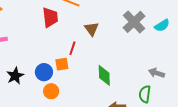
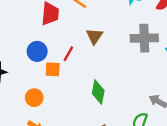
gray cross: (134, 22) -> (144, 38), turned 30
blue circle: (44, 72) -> (37, 51), moved

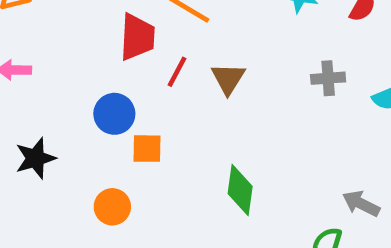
gray cross: (144, 38) -> (328, 78), size x0.6
red line: (68, 54) -> (177, 72), moved

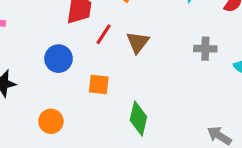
orange square: (147, 149) -> (99, 85), moved

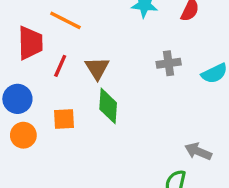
green diamond: (138, 118) -> (108, 106), moved
orange circle: (51, 121) -> (23, 135), moved

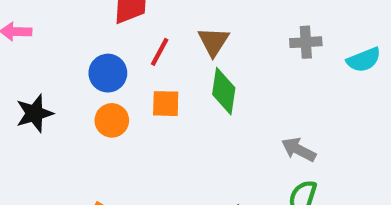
red line: (60, 66) -> (160, 52), moved
gray arrow: (198, 151) -> (299, 150), moved

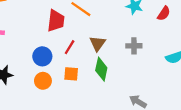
gray cross: (306, 42) -> (134, 46), moved

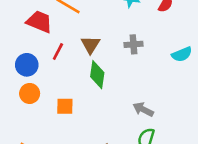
red trapezoid: (56, 21) -> (39, 22), turned -70
orange square: (71, 74) -> (65, 106), moved

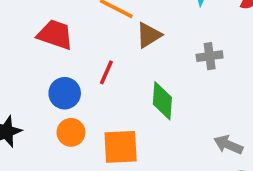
red trapezoid: (39, 22) -> (55, 35), moved
brown triangle: (90, 45) -> (149, 35), moved, turned 30
orange square: (65, 106) -> (121, 147), size x1.5

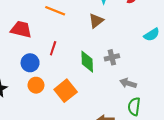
brown triangle: (149, 35) -> (96, 21), moved
gray cross: (210, 56) -> (112, 57), moved
orange square: (121, 147) -> (66, 91), turned -30

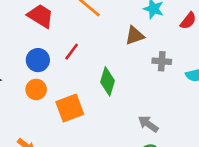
gray cross: (112, 57) -> (162, 61), moved

